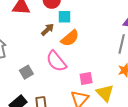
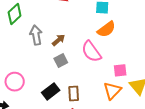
brown arrow: (48, 30) -> (59, 40), moved

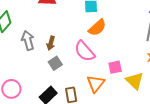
brown arrow: (59, 40) -> (51, 43), turned 152
orange triangle: (112, 91) -> (96, 84), moved

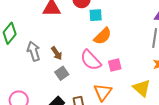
brown arrow: (51, 43) -> (57, 53), turned -48
pink square: (115, 67) -> (115, 65), moved

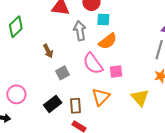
gray arrow: (34, 51) -> (80, 31), moved
brown arrow: (57, 53) -> (48, 51), moved

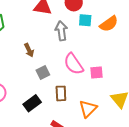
orange semicircle: (108, 41) -> (109, 24), moved
orange triangle: (101, 97) -> (88, 109), moved
brown rectangle: (76, 106) -> (61, 93), moved

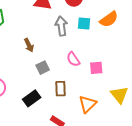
cyan square: (85, 20) -> (84, 23), moved
pink semicircle: (73, 64) -> (73, 59), size x0.7

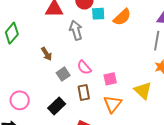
cyan square: (84, 23) -> (98, 14), moved
pink semicircle: (73, 59) -> (84, 67), moved
pink square: (96, 68) -> (110, 79), moved

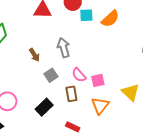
gray arrow: (76, 30) -> (64, 48), moved
pink semicircle: (84, 67) -> (79, 75), moved

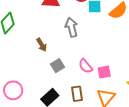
gray arrow: (64, 48) -> (72, 27), moved
brown rectangle: (71, 94) -> (77, 94), moved

